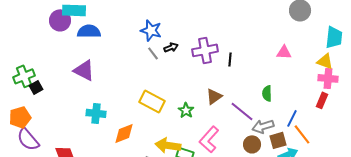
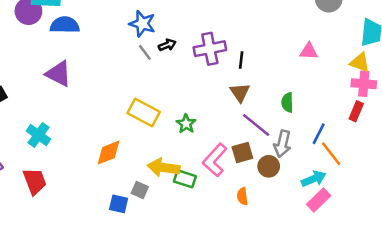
brown triangle: (214, 96) -> (240, 92), moved, turned -30
cyan cross: (96, 113) -> (38, 135), moved, turned 30
gray arrow: (263, 126) -> (282, 144), turned -60
brown square: (278, 140) -> (242, 153), moved

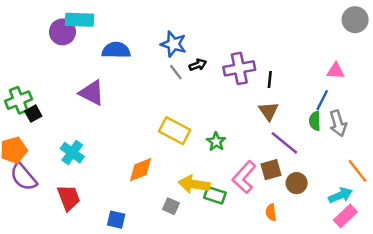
blue semicircle: (65, 25) -> (116, 50), moved
blue line: (319, 134) -> (322, 100), moved
gray arrow: (282, 144) -> (338, 123), moved, turned -30
blue square: (119, 204) -> (116, 220), moved

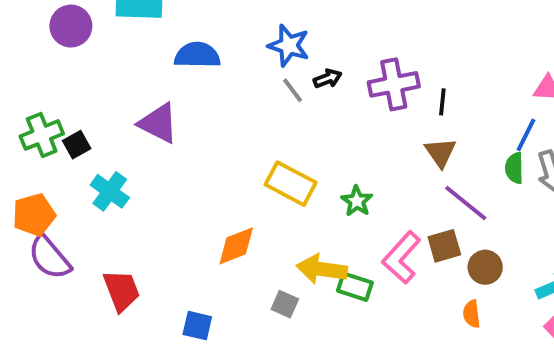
purple circle: (62, 32) -> (71, 26), moved
black square: (33, 114) -> (77, 145), moved
cyan cross: (72, 153) -> (110, 191), moved
orange semicircle: (271, 212) -> (472, 314), moved

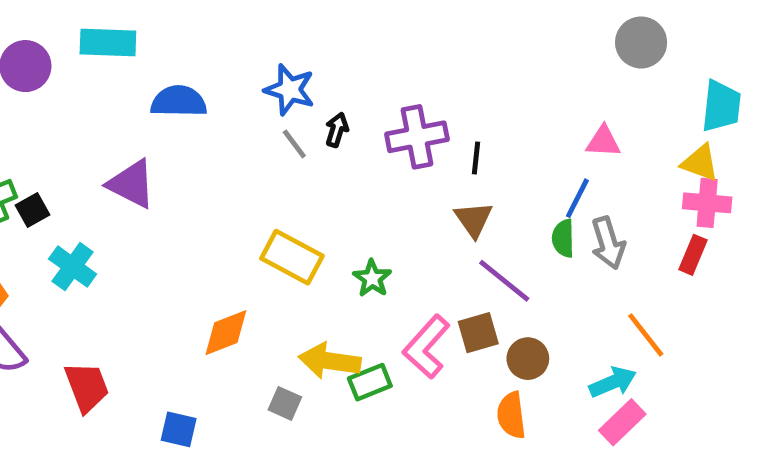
black arrow: (328, 79) -> (337, 130), turned -52
green rectangle: (355, 287) -> (370, 382), turned -40
orange semicircle: (472, 314) -> (511, 415), size x1.4

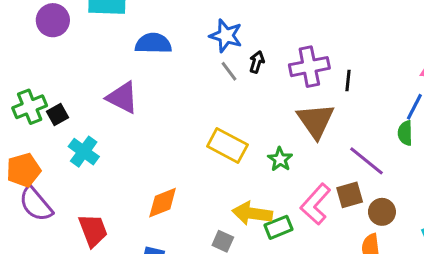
brown triangle: (474, 219) -> (316, 121), moved, size x1.5
orange diamond: (226, 333) -> (163, 203), moved

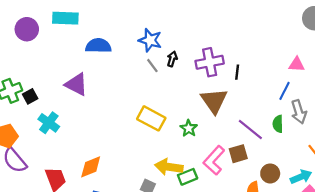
green semicircle: (405, 133) -> (278, 124), moved
orange diamond: (163, 203) -> (91, 167), moved
brown circle: (382, 212) -> (270, 173), moved

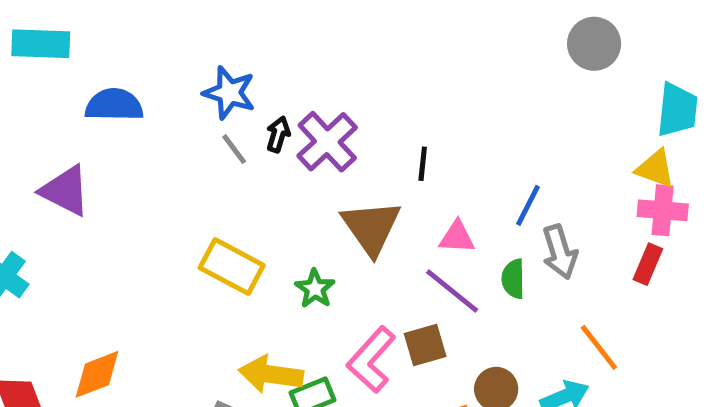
purple cross: (210, 62) -> (327, 142), moved, turned -32
pink triangle: (297, 64) -> (457, 237), moved

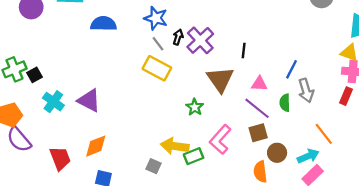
purple triangle: (65, 191) -> (89, 100), moved
yellow rectangle: (232, 267) -> (157, 68), moved
brown square: (425, 345) -> (258, 133), moved

